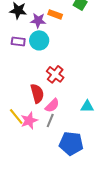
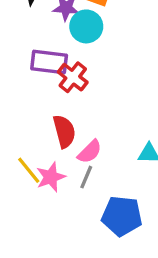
cyan circle: (39, 40) -> (86, 26), moved
purple rectangle: (18, 41) -> (49, 62), moved, size x1.5
red cross: (55, 74) -> (73, 77), moved

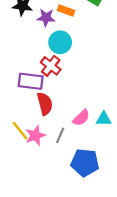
cyan circle: (86, 26) -> (60, 42), moved
purple rectangle: (49, 62) -> (31, 81), moved
pink semicircle: (90, 152) -> (81, 118), moved

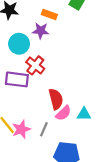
purple star: (46, 18) -> (41, 31), moved
cyan circle: (60, 42) -> (19, 44), moved
red semicircle: (45, 104) -> (56, 99), moved

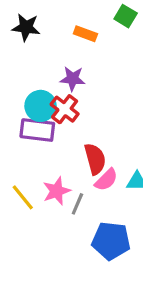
purple star: (41, 31) -> (73, 79), moved
cyan circle: (19, 44) -> (40, 106), moved
pink star: (21, 129) -> (57, 191), moved

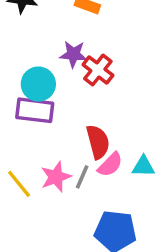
red cross: (65, 109) -> (98, 70), moved
gray line: (77, 204) -> (82, 177), moved

